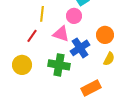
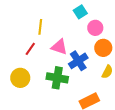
pink circle: (74, 16) -> (95, 28), moved

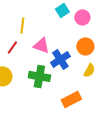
pink circle: (95, 28) -> (82, 17), moved

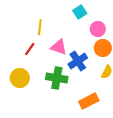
pink circle: (82, 17) -> (98, 29), moved

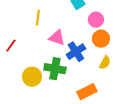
red line: (30, 49) -> (11, 46), moved
yellow circle: (20, 78) -> (32, 77), moved

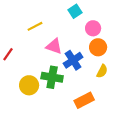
yellow line: (38, 18) -> (35, 26), turned 56

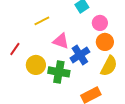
yellow semicircle: (102, 71) -> (109, 66), size x1.5
yellow circle: (29, 85) -> (36, 65), moved

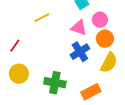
pink triangle: (61, 41) -> (79, 28), moved
yellow circle: (36, 65) -> (19, 74), moved
green cross: (59, 72) -> (55, 83), moved

